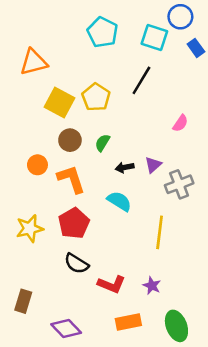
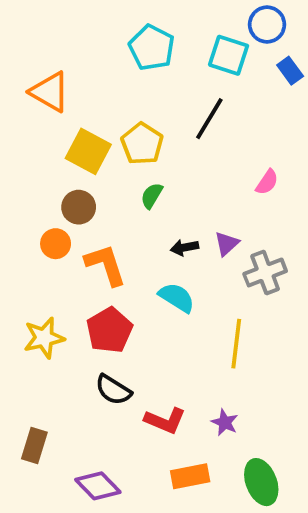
orange triangle: (34, 62) -> (50, 92), turned 44
brown circle: (70, 140) -> (79, 207), moved
green semicircle: (102, 143) -> (152, 196), moved

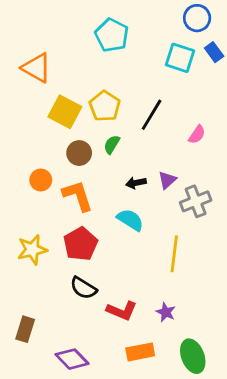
cyan square: (229, 55) -> (180, 58), moved
black line: (209, 119) -> (152, 115), moved
brown circle: (79, 207) -> (79, 153), moved

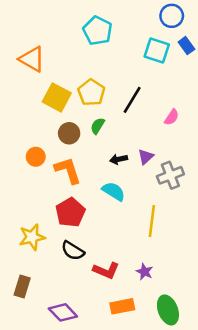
yellow star: (32, 250) -> (32, 237), moved

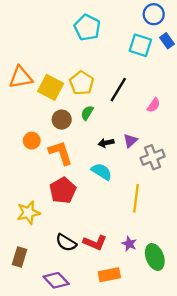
orange triangle: (32, 59) -> (21, 77), moved, turned -40
black semicircle: (73, 251) -> (66, 243), moved
green ellipse: (168, 310) -> (155, 257), moved

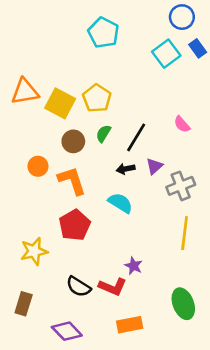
cyan square: (140, 45) -> (166, 54), turned 35
black line: (118, 90) -> (136, 137), moved
pink semicircle: (154, 105) -> (182, 124), turned 104
yellow line: (136, 198) -> (185, 233), moved
purple star: (129, 244) -> (134, 266), moved

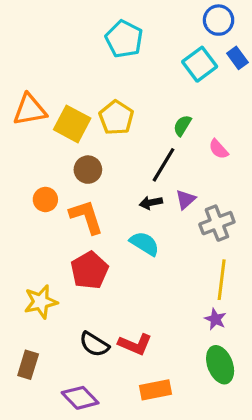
green semicircle: (103, 134) -> (182, 126), moved
purple star: (134, 266) -> (215, 319), moved

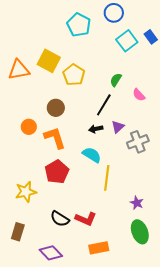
blue circle: (219, 20) -> (114, 13), moved
yellow square: (72, 124) -> (49, 61), moved
yellow line: (222, 280) -> (107, 178), moved

